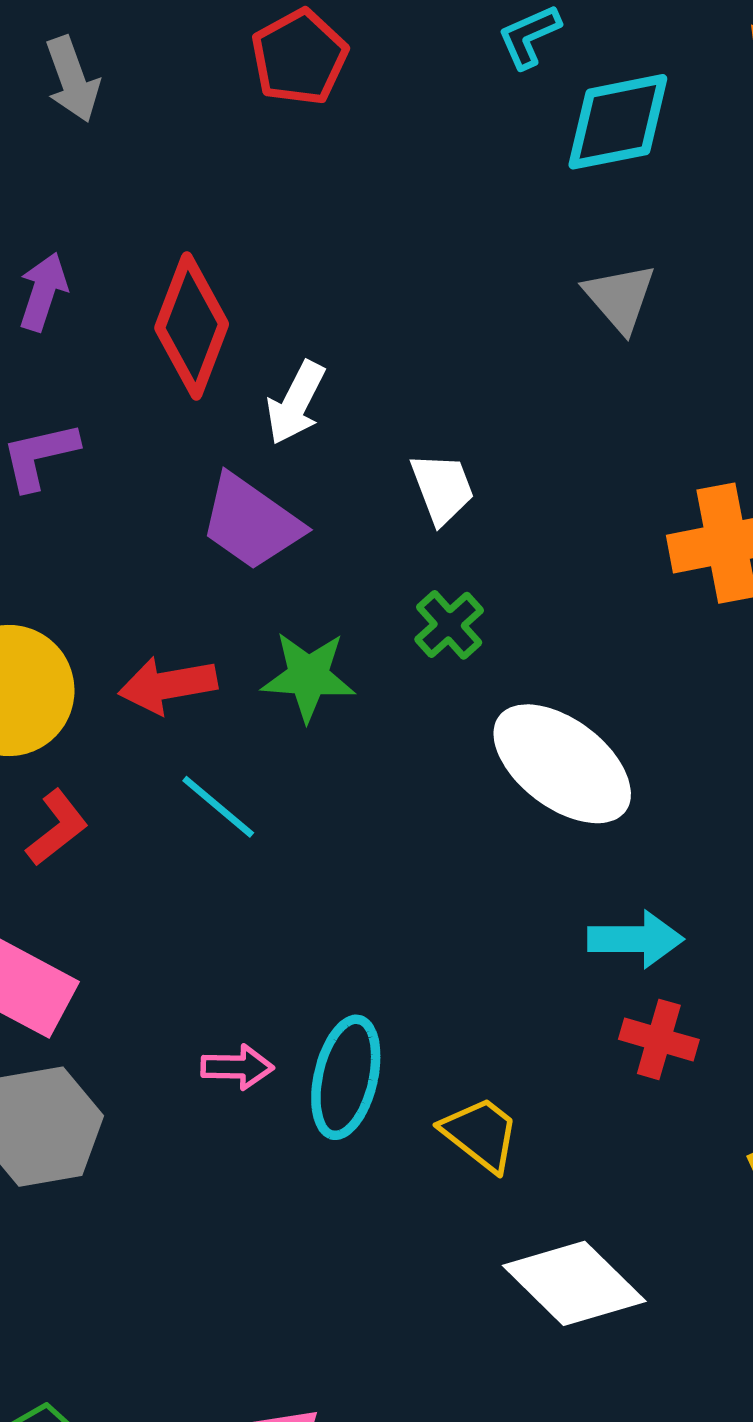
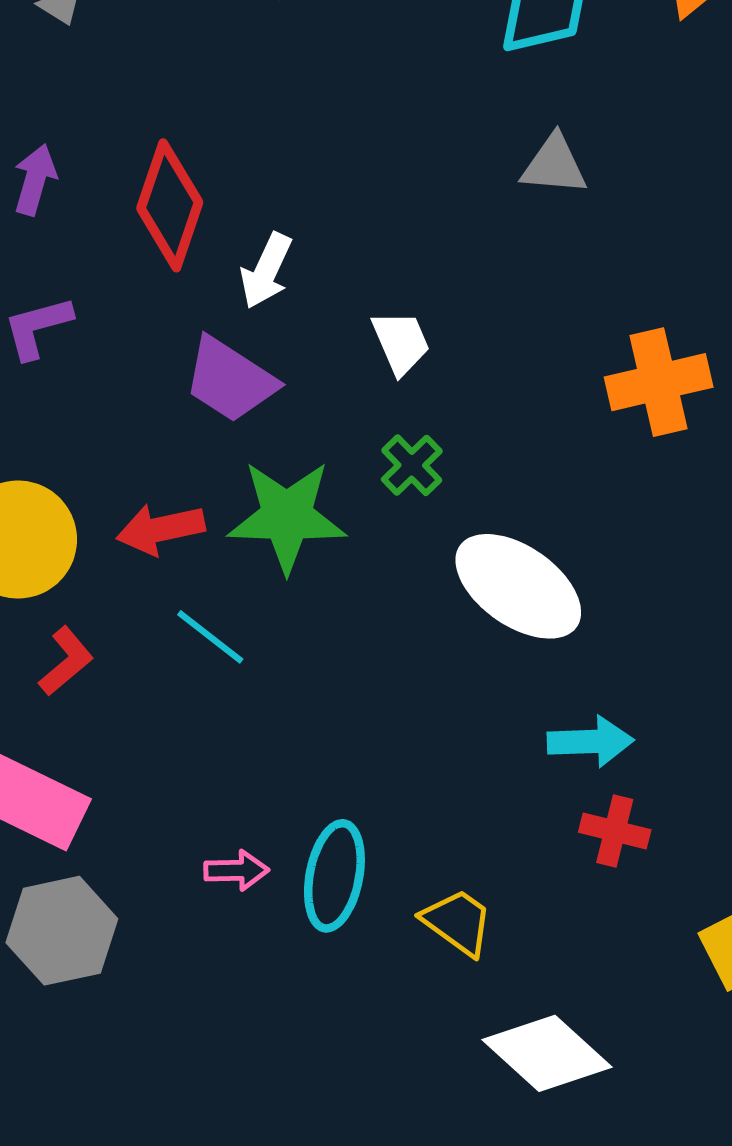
gray triangle: (620, 298) -> (554, 165), turned -42
green star: (308, 676) -> (287, 516), size x1.4

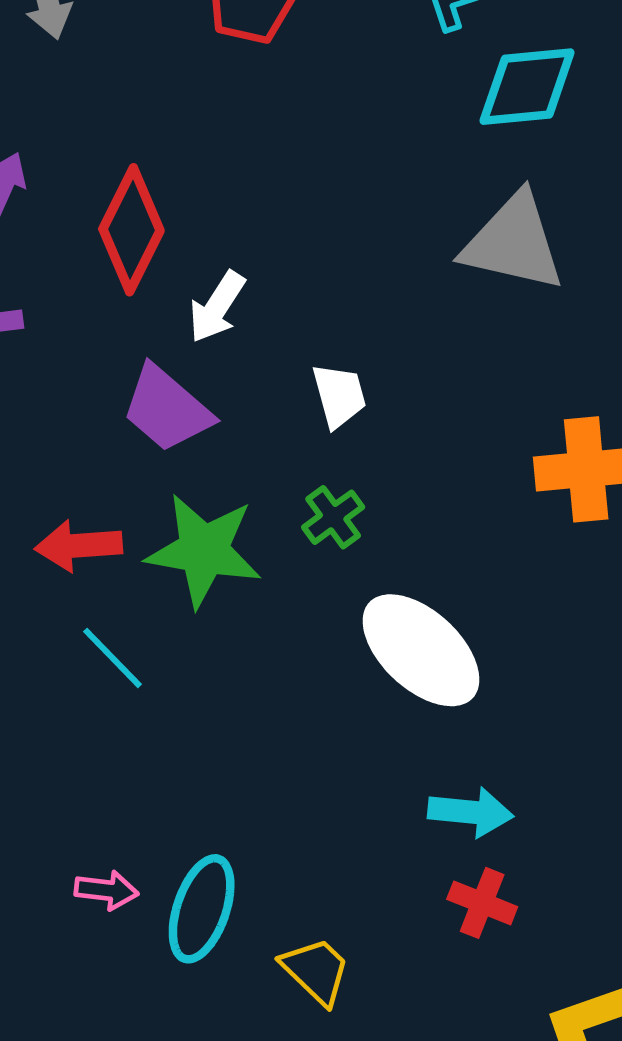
gray triangle: (554, 165) -> (513, 242), size x1.6

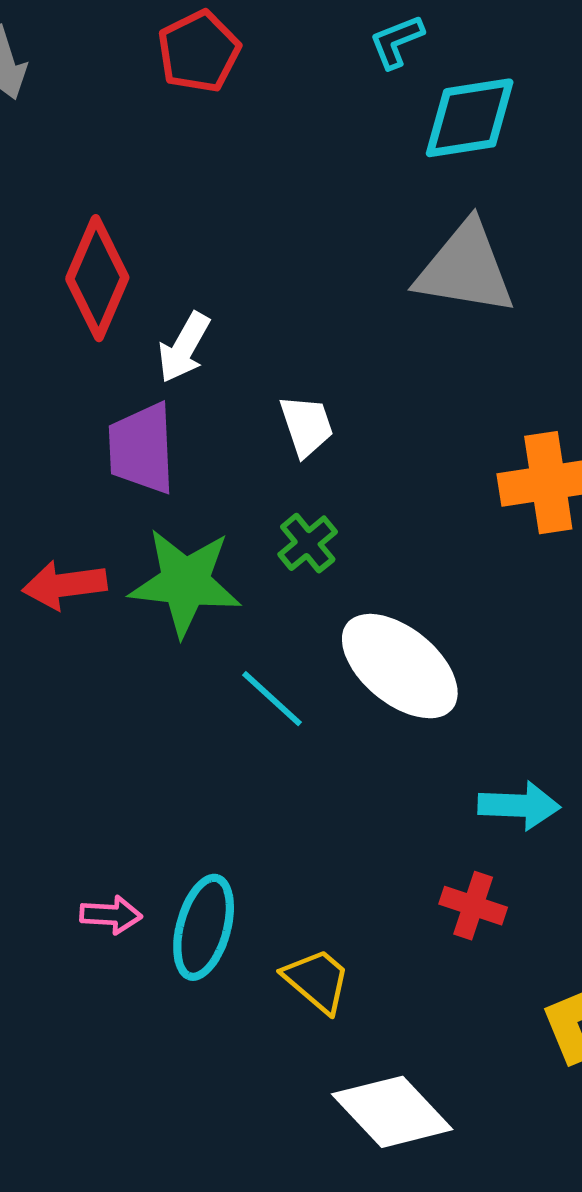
purple trapezoid: (167, 409) -> (142, 448), turned 50
cyan line: (112, 658) -> (272, 699), moved
cyan arrow: (471, 812) -> (519, 806), moved

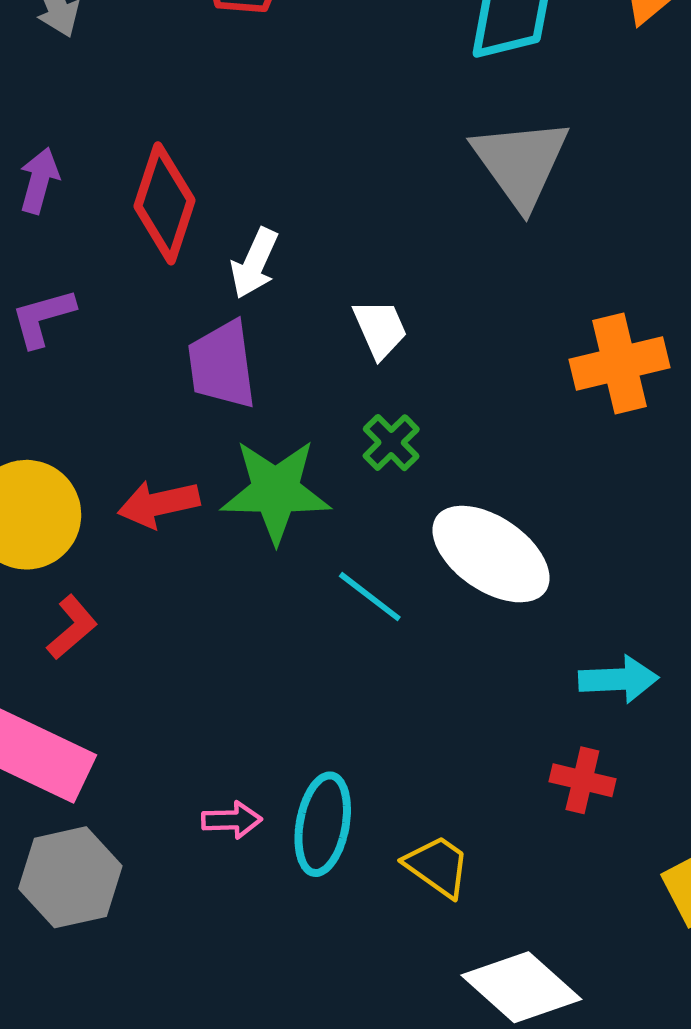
gray triangle: (465, 269) -> (521, 163), turned 50

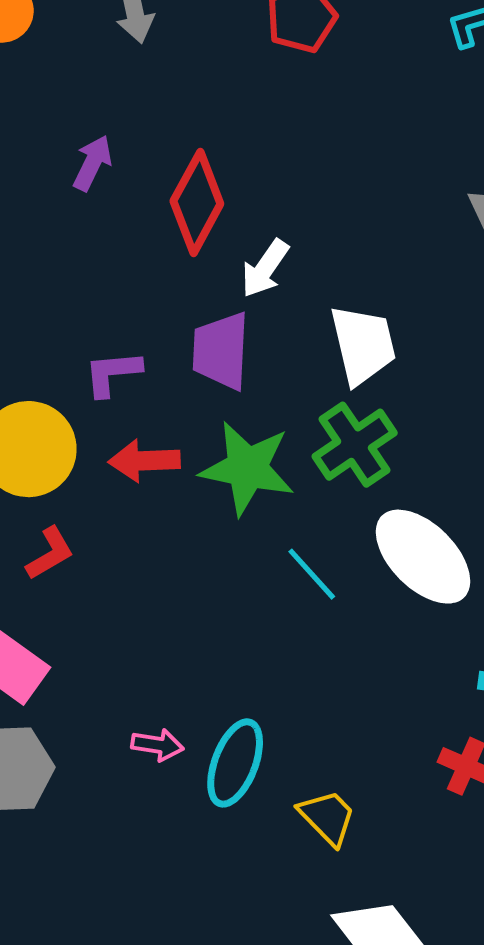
purple L-shape: (43, 318) -> (113, 373), moved
white trapezoid: (380, 329) -> (363, 345), size x1.5
green cross: (391, 443) -> (355, 445), size x1.6

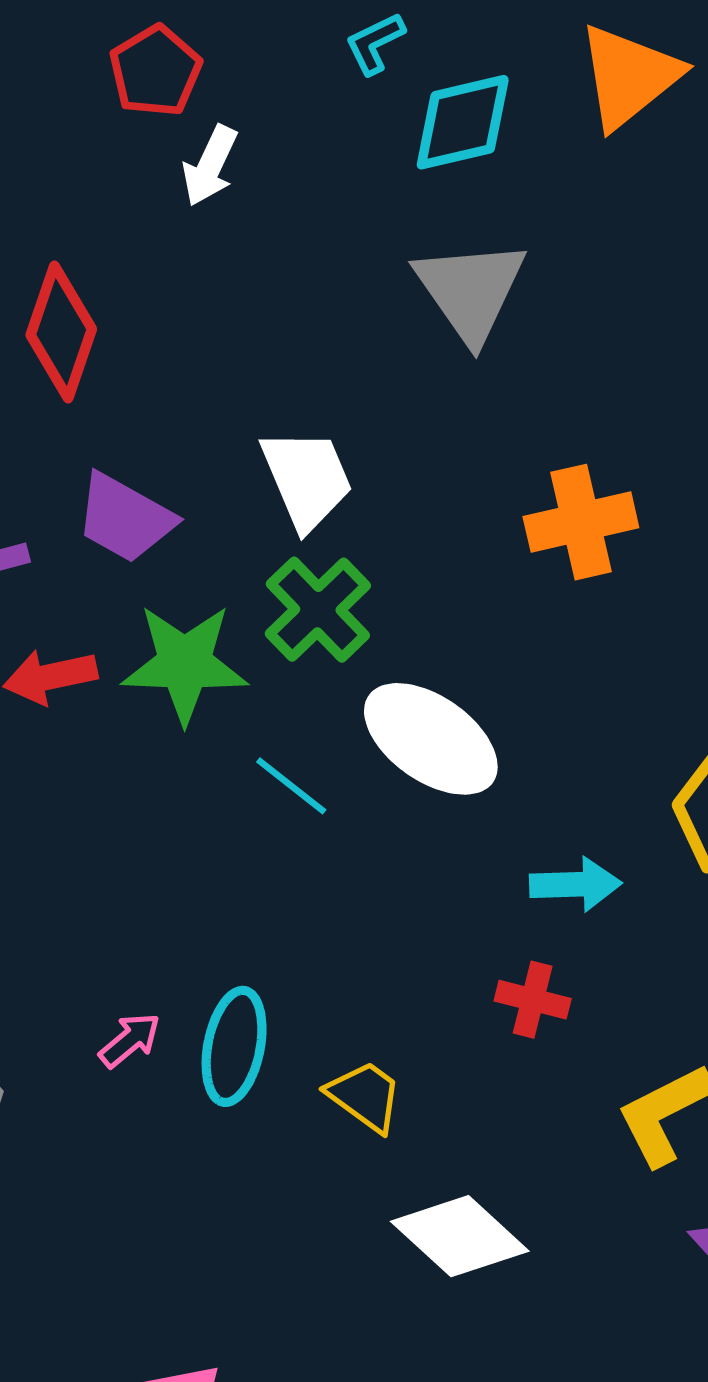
white arrow: (265, 268) -> (210, 166), moved
purple trapezoid: (221, 351) -> (125, 518), turned -54
pink arrow: (157, 745) -> (130, 1040), turned -39

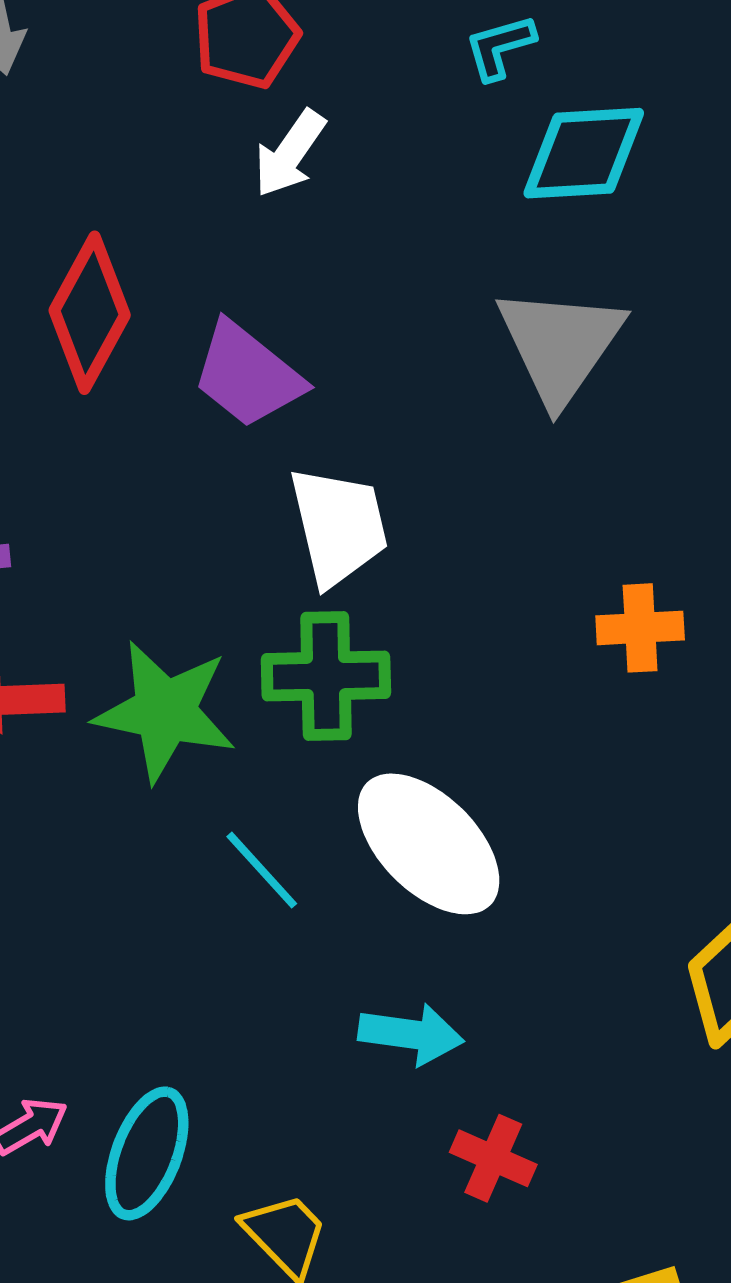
purple trapezoid: (125, 518) -> (248, 375), moved
orange cross: (581, 522) -> (640, 628), size x0.7
green cross: (318, 610) -> (326, 676), turned 33
cyan arrow: (575, 884) -> (411, 1034), moved

